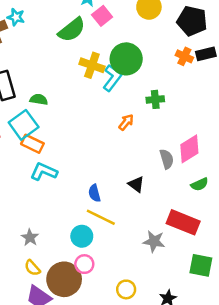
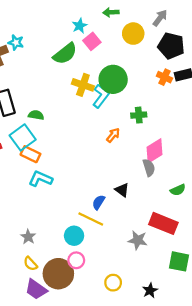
pink diamond: (189, 149) -> (154, 151), moved
blue semicircle: (94, 193) -> (99, 202), moved, turned 48

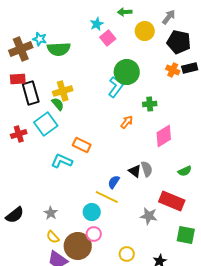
green semicircle: (65, 54) -> (59, 49), moved, turned 35
yellow cross: (83, 85) -> (63, 91), moved, turned -36
green semicircle: (36, 115) -> (58, 104), turned 40
orange rectangle: (30, 154) -> (82, 145), moved
gray semicircle: (149, 168) -> (147, 169), moved

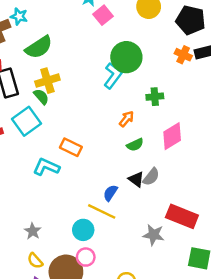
green semicircle: (59, 49) -> (39, 47), moved, turned -30
gray semicircle: (147, 169) -> (151, 177), turned 56
green semicircle: (185, 171) -> (135, 145), moved

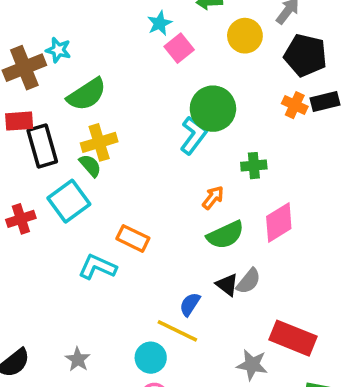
green semicircle: (135, 145) -> (225, 235), size x1.5

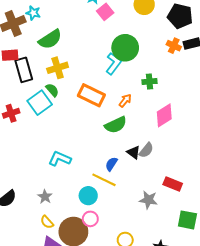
green semicircle: (90, 166) -> (52, 90), moved
green semicircle: (225, 235) -> (116, 125), moved
orange rectangle: (133, 238) -> (91, 95), moved, size x1.4
cyan L-shape: (97, 267) -> (60, 159), moved
red rectangle: (293, 338) -> (173, 184), size x0.7

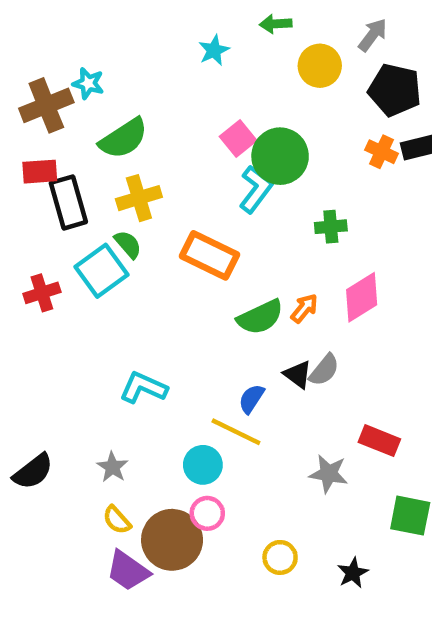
pink square: (105, 12) -> (238, 138), moved
orange arrow: (125, 101) -> (304, 308), moved

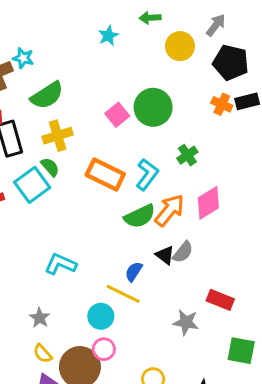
pink square: (238, 138) -> (117, 115), moved
cyan L-shape: (256, 189) -> (147, 174), moved
green cross: (331, 227) -> (187, 155), turned -30
orange arrow: (304, 308) -> (170, 210), size x1.6

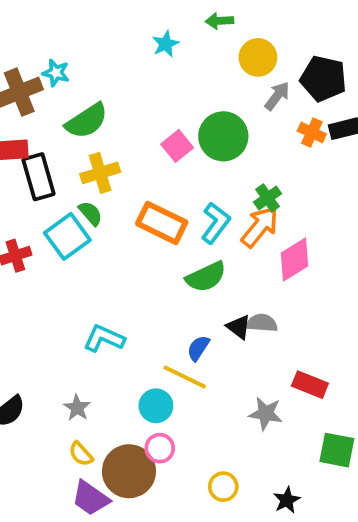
gray arrow: (216, 25) -> (277, 96), moved
orange arrow: (170, 210) -> (260, 227), moved
gray semicircle: (183, 252) -> (262, 323), turned -125

